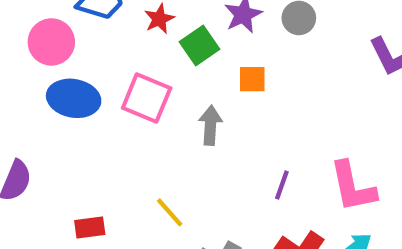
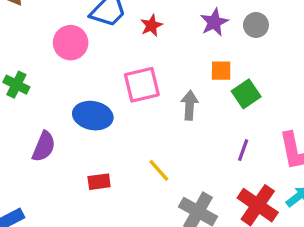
green square: (199, 46) -> (246, 94), moved
blue ellipse: (74, 98) -> (93, 116), moved
pink square: (147, 98) -> (142, 85), turned -36

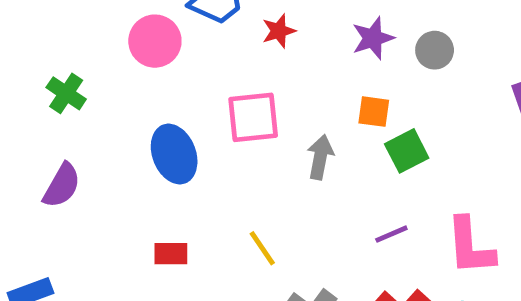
blue ellipse: (93, 116) -> (174, 154), turned 51
purple semicircle: (44, 146) -> (62, 185), moved
purple line: (243, 150) -> (391, 234), turned 40

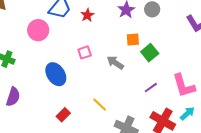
pink square: (253, 117) -> (85, 52), size x0.6
gray arrow: (320, 157) -> (115, 63), turned -54
red rectangle: (171, 254) -> (63, 115), turned -32

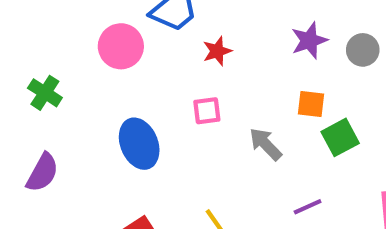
red star: (87, 15) -> (217, 51), moved
purple line: (151, 88) -> (308, 207), moved

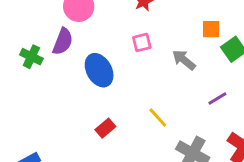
green cross: (45, 93) -> (31, 57), moved
purple semicircle: (42, 173) -> (63, 41), moved

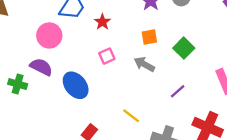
orange square: (211, 29) -> (149, 37), moved
purple semicircle: (63, 41) -> (41, 67), turned -75

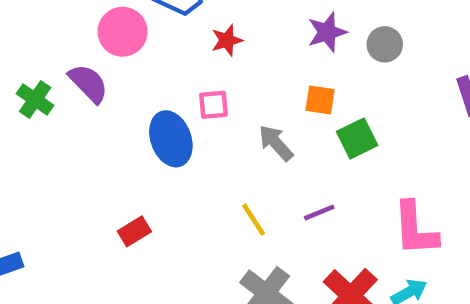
orange square: (149, 37) -> (320, 100), moved
blue ellipse: (76, 85) -> (171, 139), moved
yellow line: (131, 116) -> (254, 220), moved

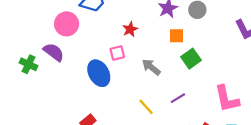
red star: (227, 40) -> (130, 29), moved
orange square: (320, 100) -> (177, 36), moved

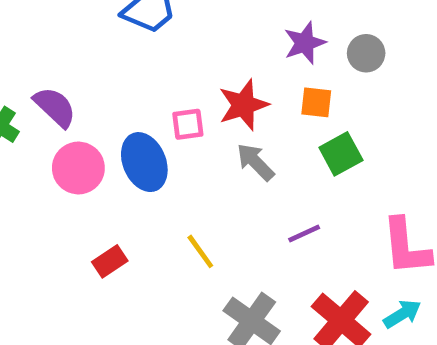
pink circle: (67, 24) -> (78, 168), moved
red star: (130, 29) -> (244, 105), moved, size x1.5
yellow line: (146, 107) -> (200, 251), moved

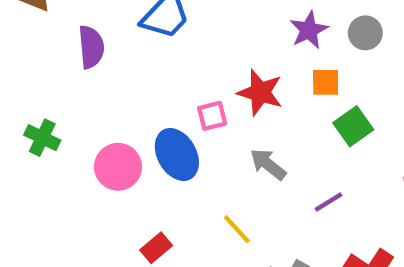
red star: (244, 105) -> (260, 92), turned -30
purple semicircle: (55, 107) -> (91, 47), moved, turned 48
gray arrow: (255, 162) -> (268, 164), moved

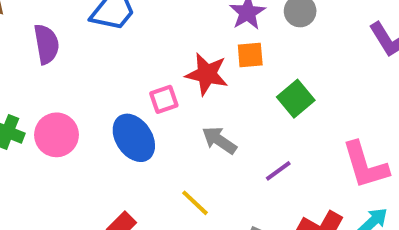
orange square: (326, 82) -> (250, 55), moved
pink circle: (118, 167) -> (56, 135), moved

